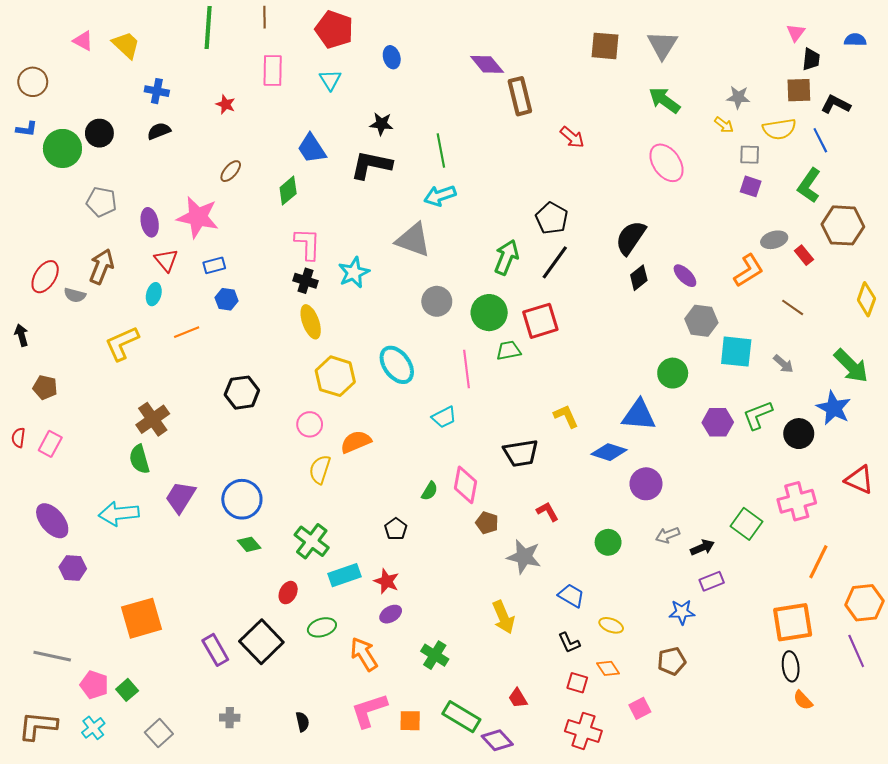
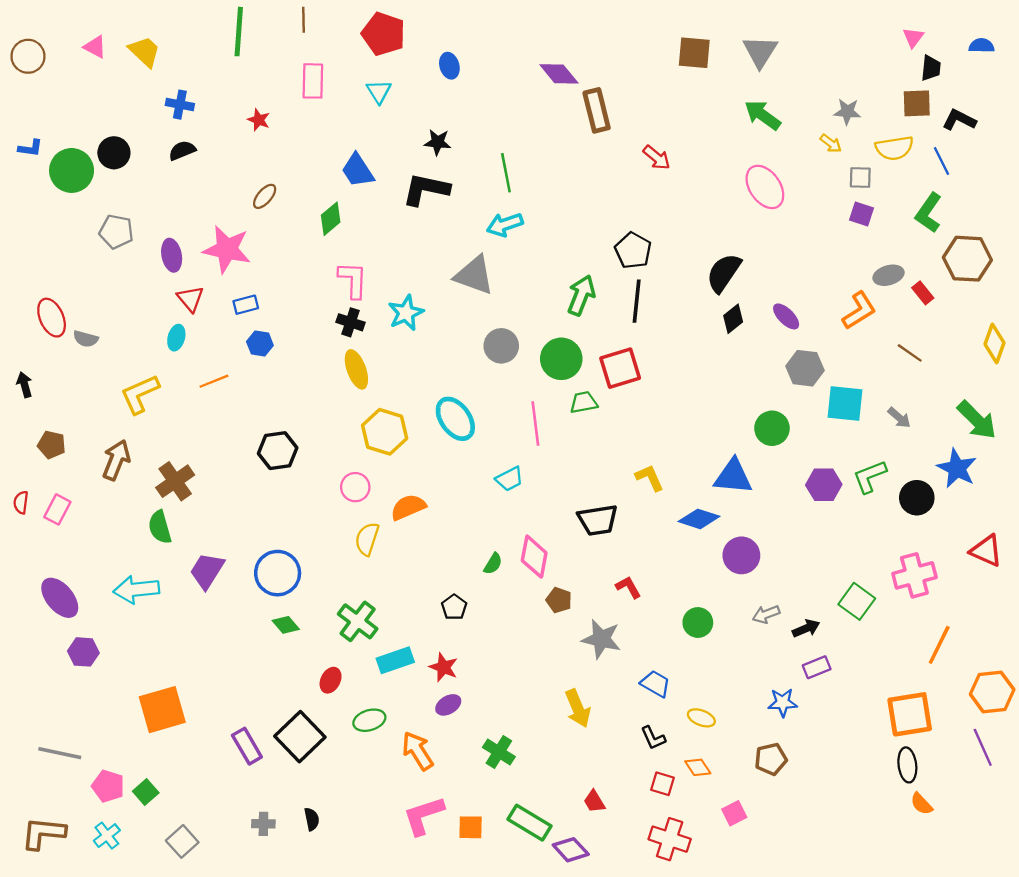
brown circle: (33, 82) -> (28, 56), moved
black line: (555, 262) -> (637, 301), turned -30
brown arrow: (101, 266) -> (116, 460), moved
red ellipse: (45, 277) -> (52, 318), turned -56
black semicircle: (302, 722) -> (312, 819), moved

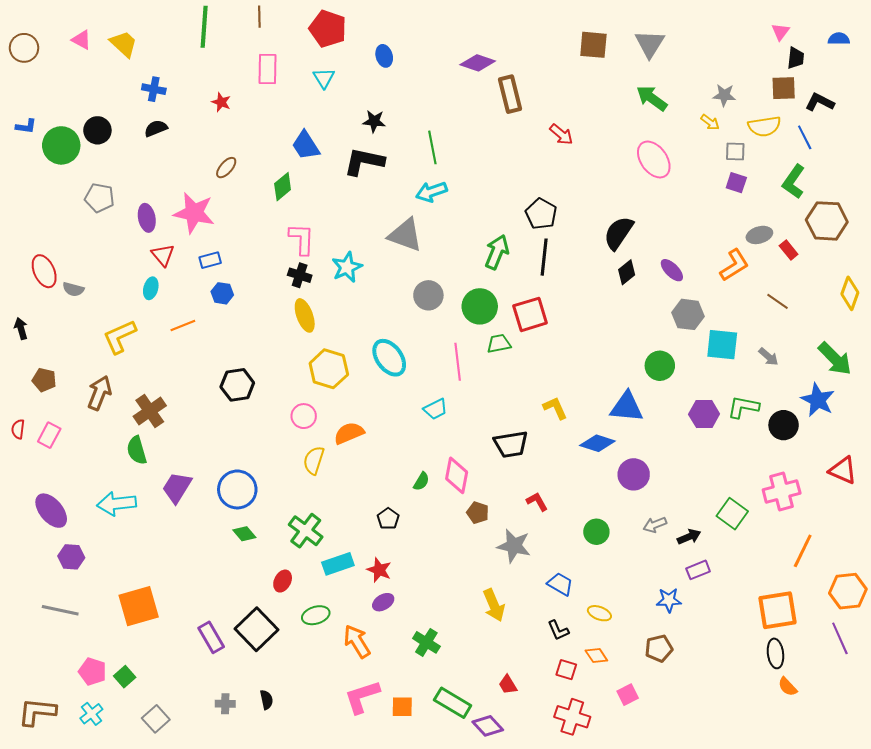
purple diamond: (559, 74) -> (478, 63), turned -32
green L-shape: (870, 477) -> (743, 407), turned 32
gray line: (60, 753) -> (60, 610), moved

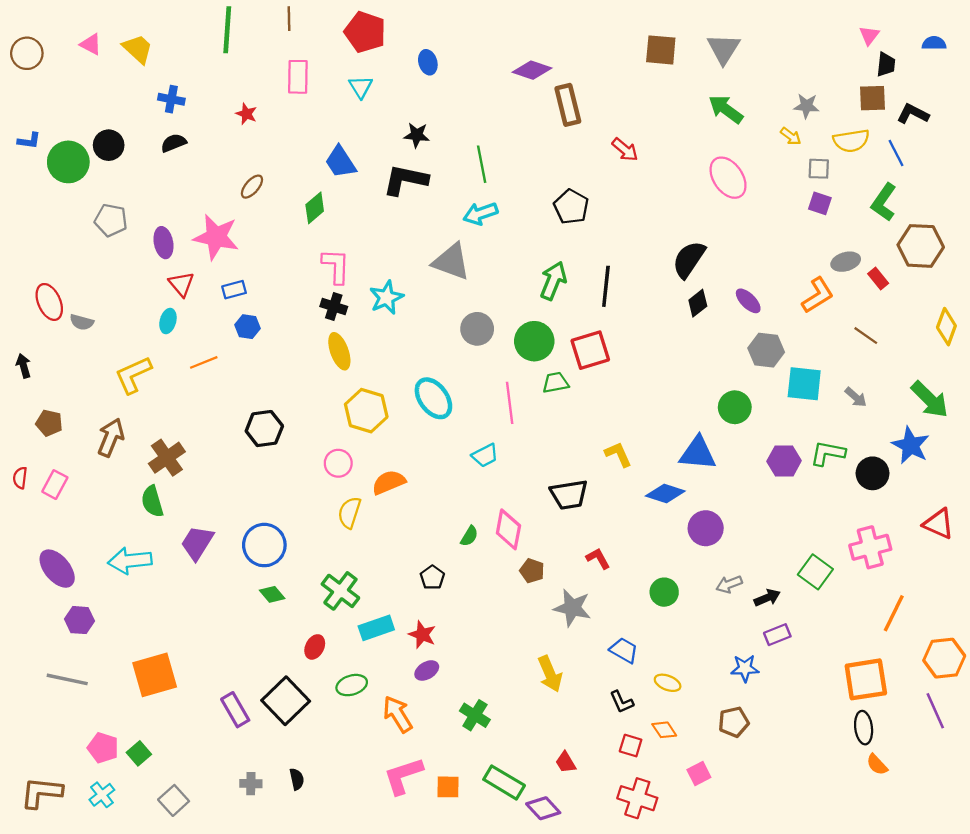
black pentagon: (541, 214) -> (571, 207), moved

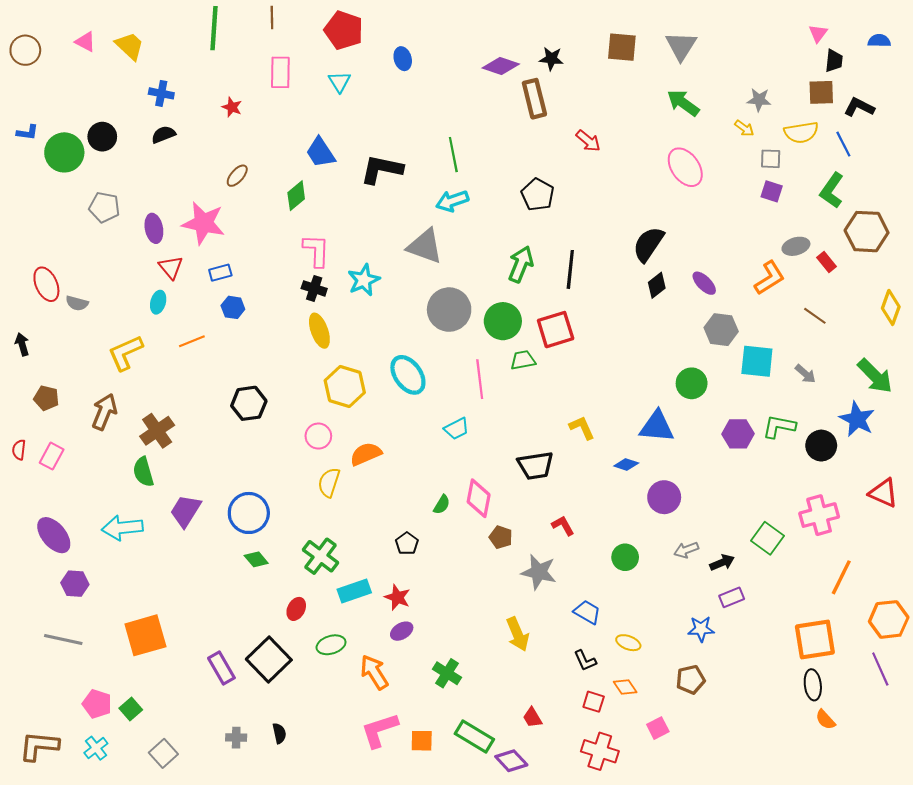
black star: (417, 135) -> (551, 59), moved
gray circle: (477, 329) -> (449, 310), size x1.4
blue diamond: (665, 494) -> (626, 465), size x0.7

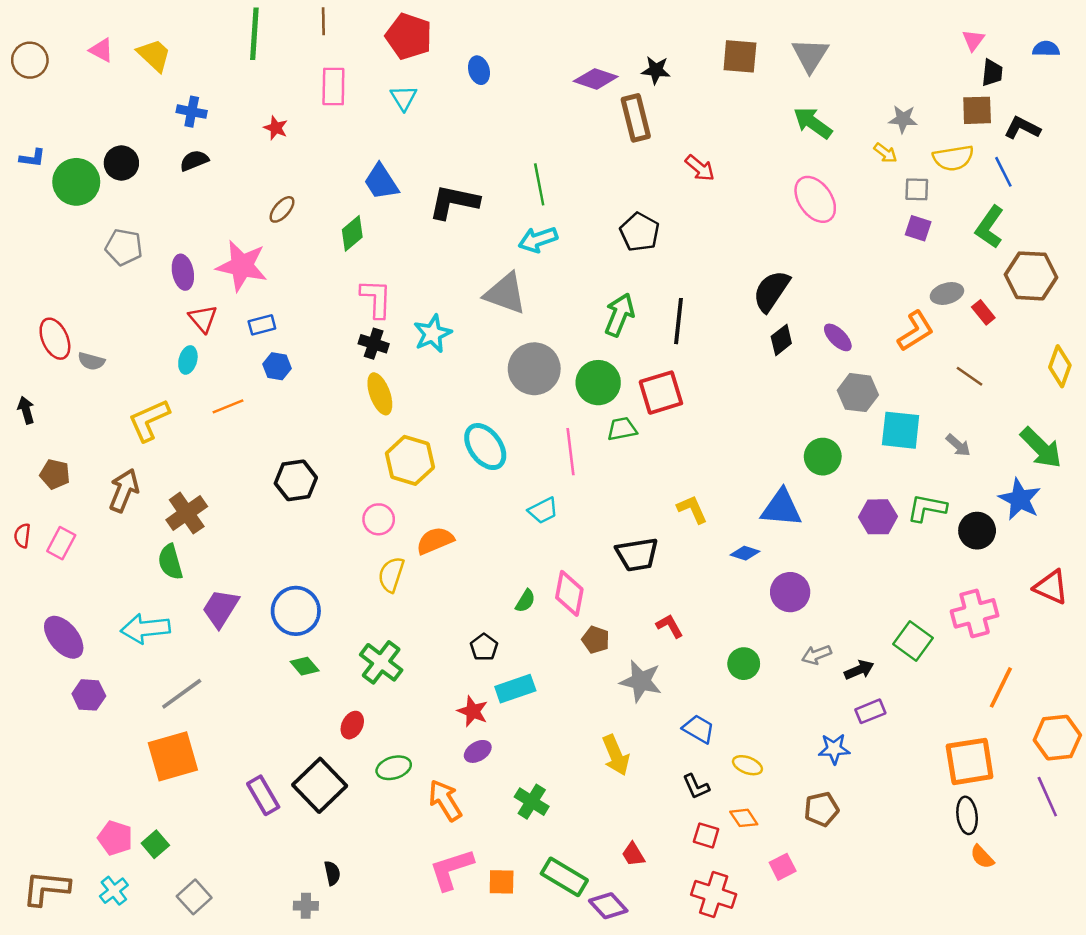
cyan rectangle: (354, 591) -> (515, 689), moved
gray line: (63, 639) -> (182, 694), moved, turned -48
gray cross: (236, 738) -> (306, 906), moved

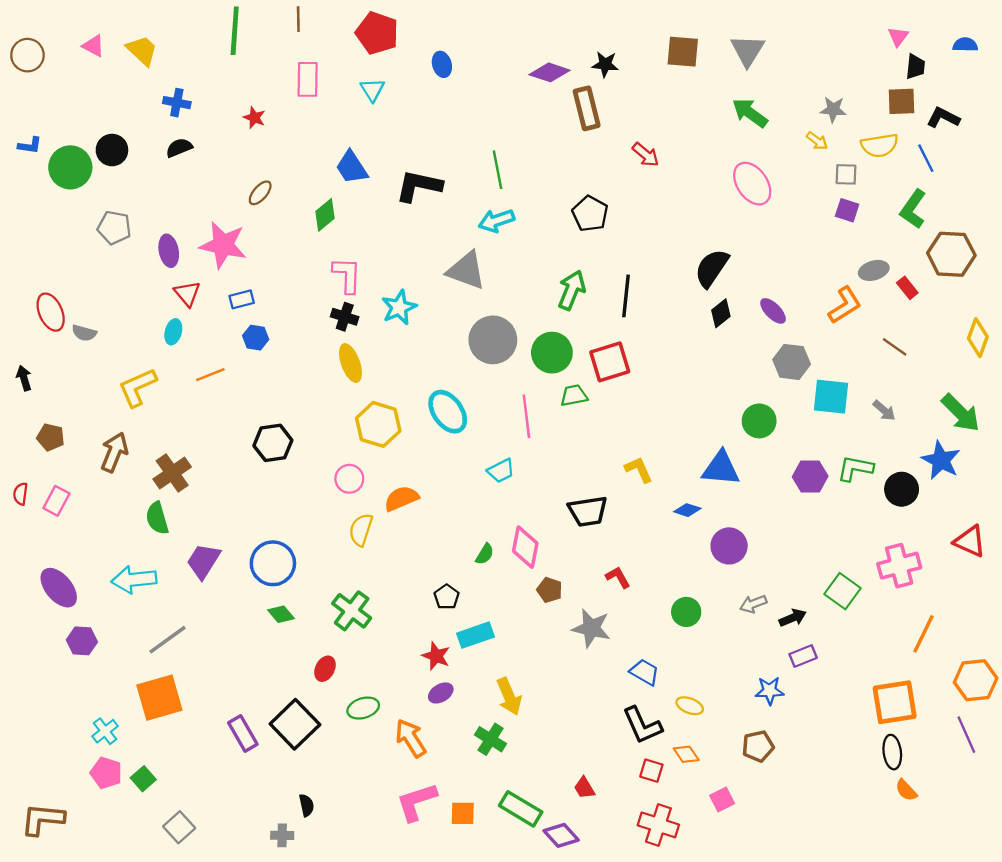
yellow arrow: (616, 755) -> (509, 696), moved
black L-shape: (696, 787) -> (642, 725), size x1.6
cyan cross: (114, 891) -> (105, 731), moved

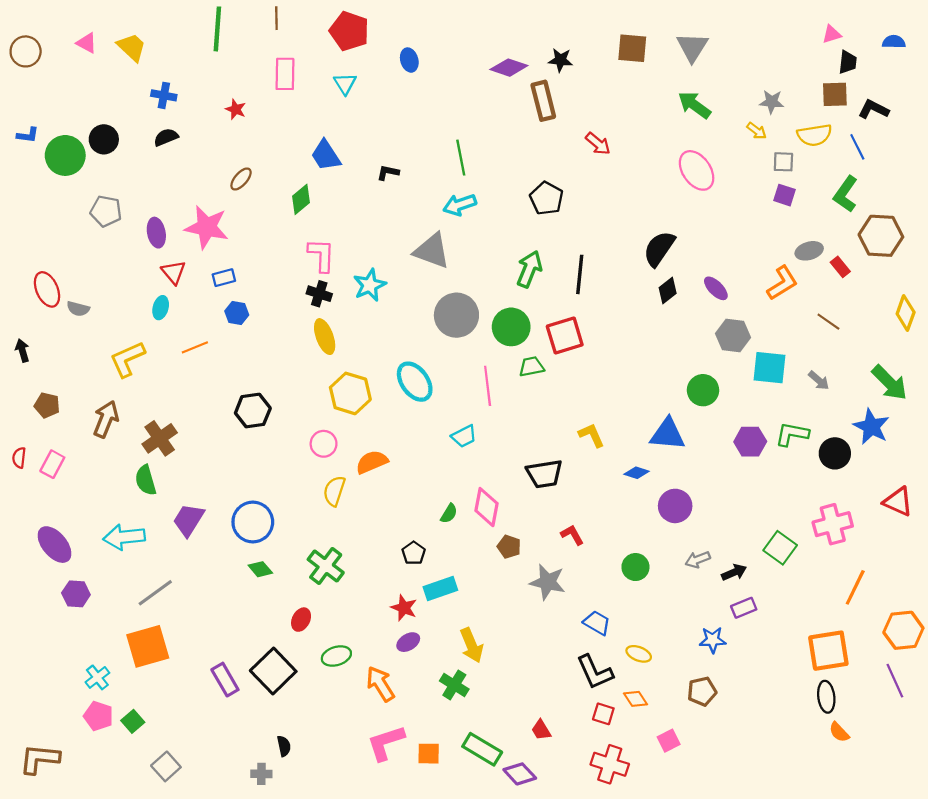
pink triangle: (898, 37) -> (832, 34), turned 36
black L-shape: (419, 186) -> (388, 173), size x0.5

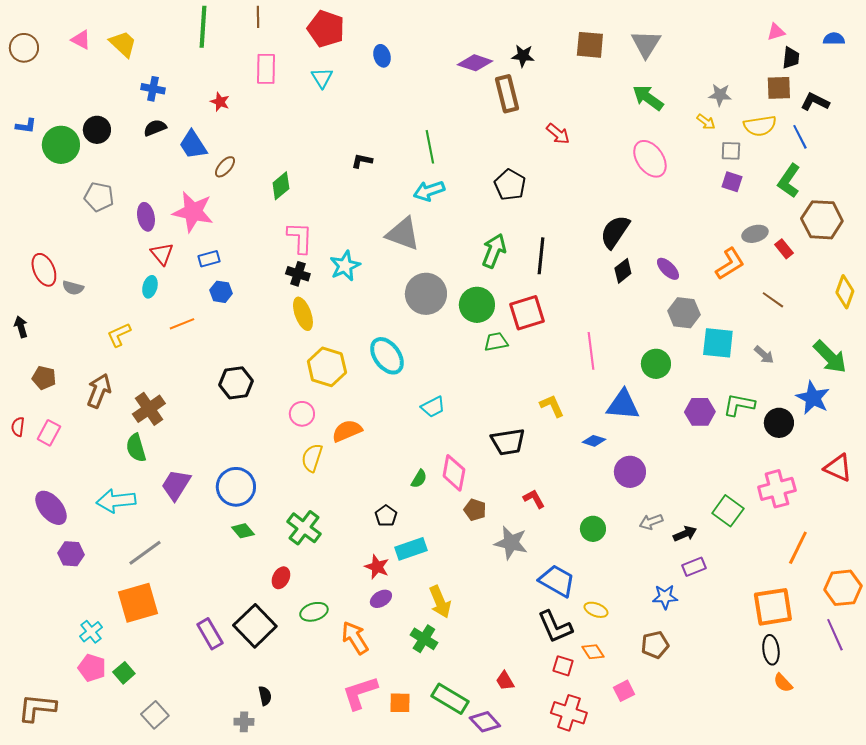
blue trapezoid: (326, 155) -> (193, 145), moved
yellow L-shape: (127, 359) -> (119, 335), size x0.7
pink line: (488, 386) -> (591, 351), moved
blue trapezoid: (597, 623) -> (557, 581), size x1.4

